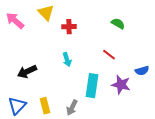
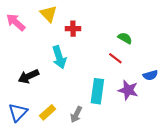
green semicircle: (118, 24) -> (125, 38), moved
cyan arrow: (67, 60) -> (59, 57), moved, size x1.5
yellow rectangle: (45, 106) -> (48, 112), turned 63

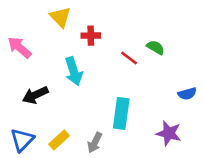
pink arrow: (16, 22) -> (19, 47), moved
red line: (115, 58) -> (129, 58), moved
purple star: (128, 90) -> (169, 133), moved

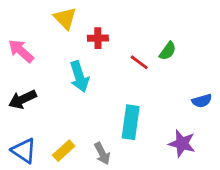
green semicircle: (155, 47) -> (168, 51), turned 96
black arrow: (35, 95) -> (22, 99), moved
blue triangle: (22, 140) -> (24, 151), turned -40
gray arrow: (95, 143) -> (102, 153), turned -54

